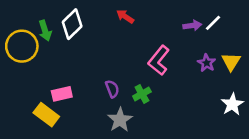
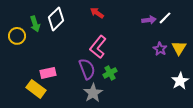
yellow circle: (22, 46) -> (17, 36), size x0.7
pink L-shape: (159, 60) -> (98, 47), moved
purple semicircle: (112, 89) -> (87, 69), size x1.5

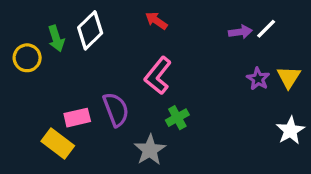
purple semicircle: (87, 69) -> (116, 109), moved

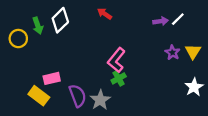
pink L-shape: (158, 76) -> (116, 60), moved
purple semicircle: (116, 109) -> (78, 96), moved

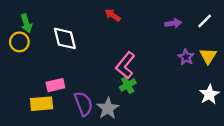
white line: (178, 19) -> (205, 21), moved
white diamond: (60, 20) -> (65, 38), moved, turned -60
green arrow: (38, 26) -> (26, 23), moved
yellow rectangle: (39, 96) -> (42, 104), turned -42

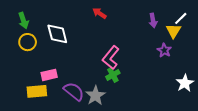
purple arrow: (173, 23) -> (153, 20), turned 88
yellow circle: (19, 42) -> (28, 42), moved
yellow triangle: (208, 56) -> (174, 31), moved
purple semicircle: (83, 104) -> (74, 91), turned -30

